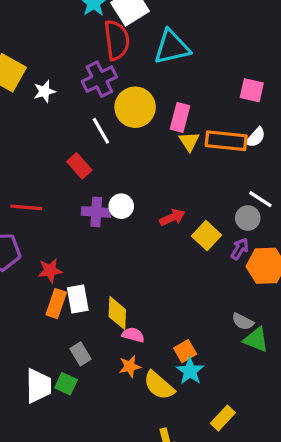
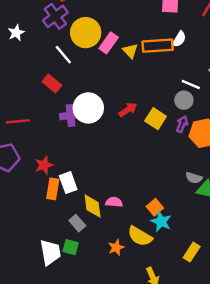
pink rectangle: (180, 117) -> (109, 43), moved, turned 30
white circle: (121, 206) -> (88, 108), size x1.6
yellow diamond: (117, 313) -> (93, 206), moved
orange star: (130, 366) -> (116, 248), moved

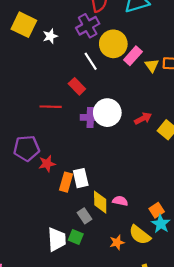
red line: (18, 121) -> (51, 107), moved
red star: (44, 165) -> (47, 164), moved

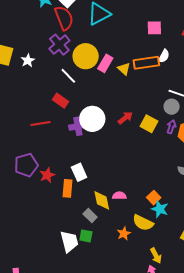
white rectangle: (81, 178) -> (79, 172), moved

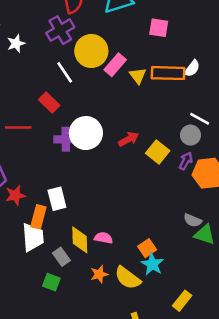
pink square: (154, 28) -> (159, 28), moved
orange star: (124, 233) -> (99, 274), moved
white trapezoid: (69, 241) -> (33, 237), moved

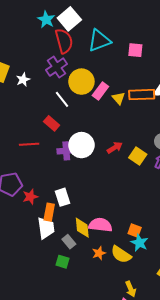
pink square: (159, 28) -> (135, 50), moved
pink semicircle: (103, 238) -> (100, 225), size x1.6
orange square: (147, 248) -> (135, 231), turned -32

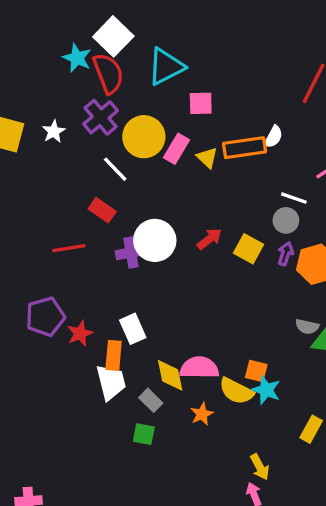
cyan star: (46, 20) -> (77, 58), moved
pink square: (135, 50) -> (201, 103), moved
white star: (23, 80) -> (54, 131), moved
yellow semicircle: (121, 255) -> (236, 391), moved

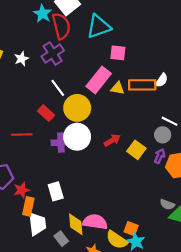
yellow circle: (144, 137) -> (77, 108), moved
pink rectangle: (177, 149) -> (99, 80), size x1.4
yellow triangle: (207, 158) -> (117, 88), turned -40
orange rectangle: (114, 355) -> (28, 206), moved

